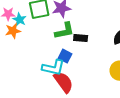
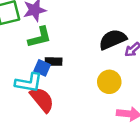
black rectangle: (81, 38) -> (54, 62), moved

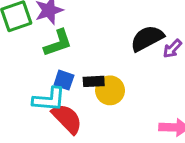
black rectangle: (54, 62) -> (94, 81), moved
yellow circle: (109, 82) -> (110, 90), moved

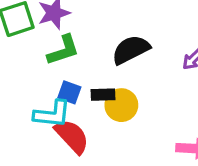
black semicircle: (147, 38) -> (131, 50), moved

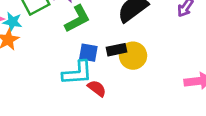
red semicircle: (72, 136) -> (97, 88), size x0.6

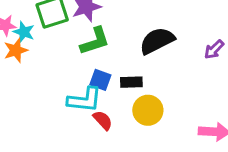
yellow circle: (133, 56) -> (148, 110), moved

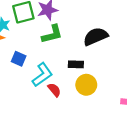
blue square: (100, 80) -> (19, 59), moved
cyan L-shape: (85, 100) -> (42, 75), turned -45

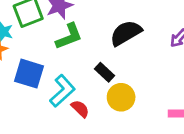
blue square: (19, 59) -> (29, 74), size x1.5
black rectangle: (76, 64) -> (104, 72), turned 48

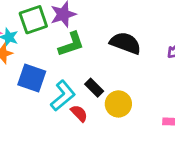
black semicircle: (126, 33) -> (125, 43), turned 48
black rectangle: (104, 72) -> (94, 88), moved

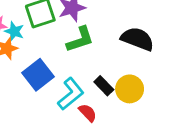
blue square: (32, 78) -> (38, 75), turned 32
yellow circle: (118, 104) -> (130, 89), moved

